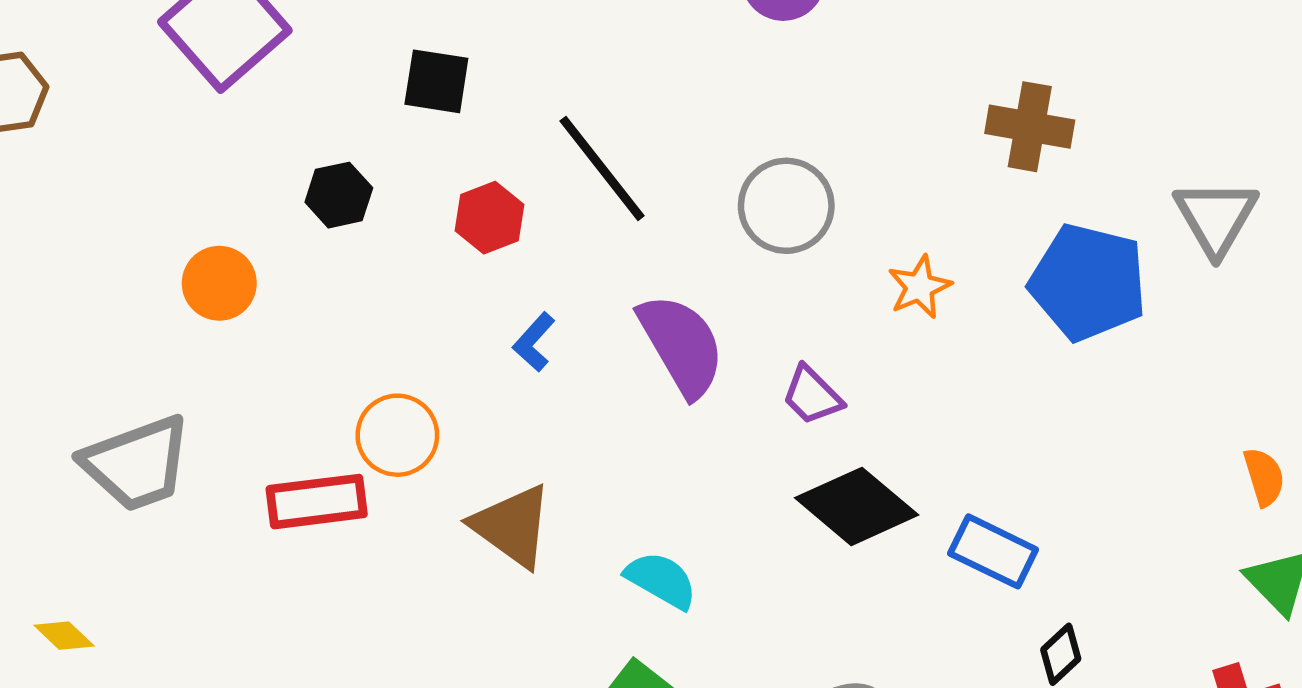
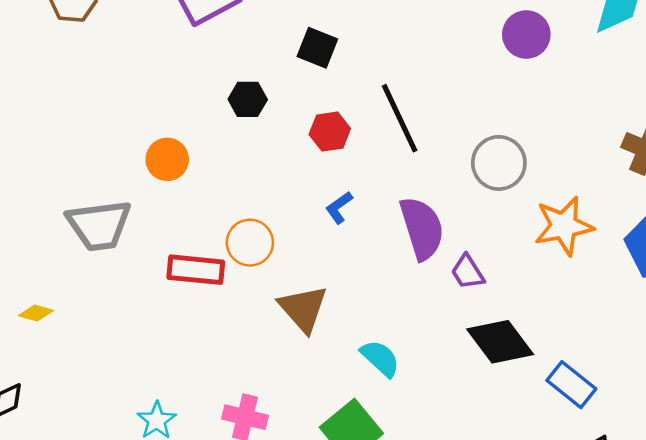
orange circle: (219, 283) -> (167, 159), moved
orange star: (920, 287) -> (564, 226), size x1.6
purple trapezoid: (812, 395) -> (468, 272), moved
yellow diamond: (64, 636) -> (36, 313), turned -40

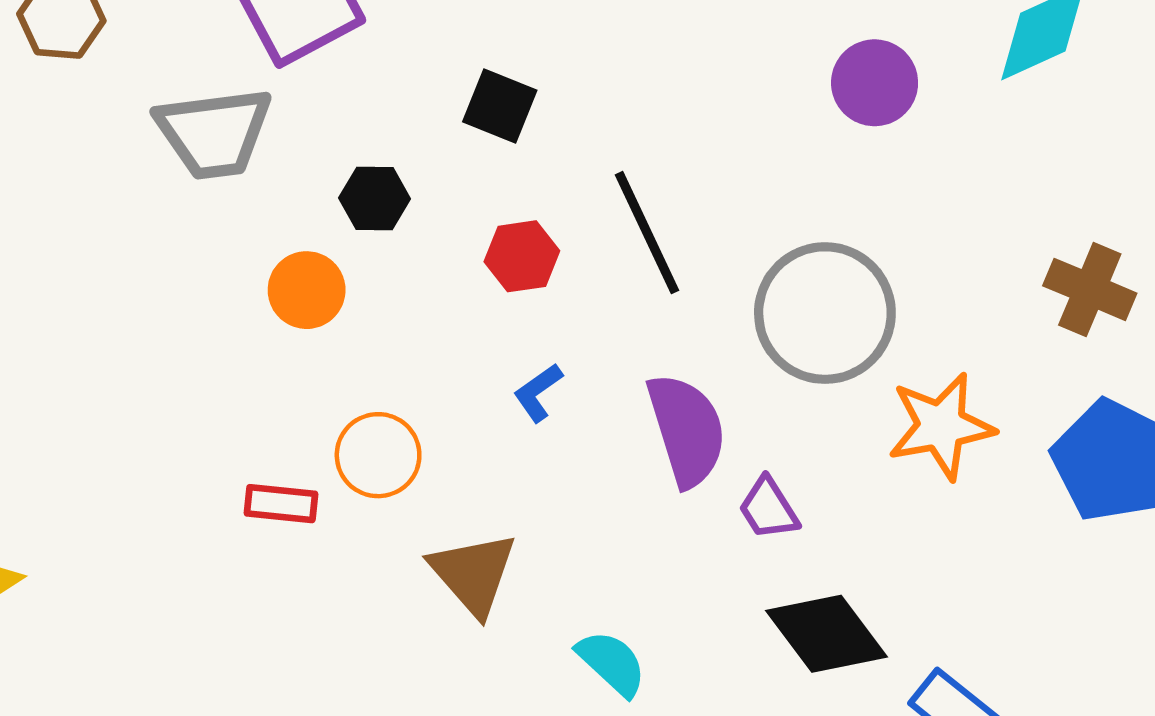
orange circle: (167, 159) -> (307, 290), moved
gray circle: (499, 163) -> (825, 313), size x1.4
gray trapezoid: (99, 225) -> (214, 133), moved
red rectangle: (196, 270) -> (281, 504), size x0.7

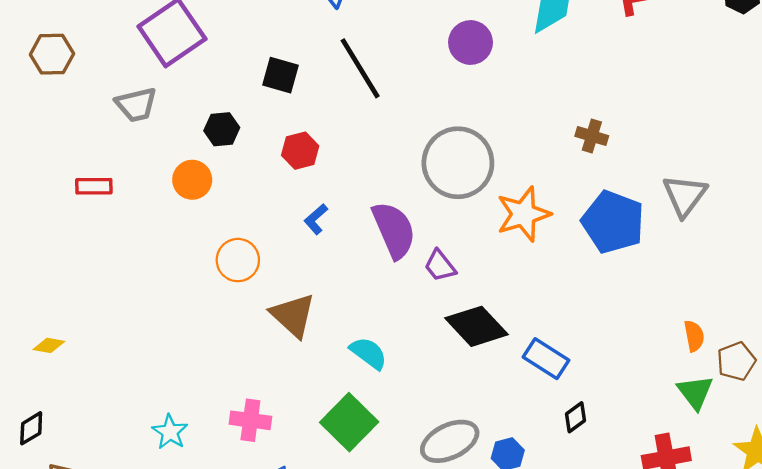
gray trapezoid: (214, 133) -> (136, 105), size x0.7
black line: (647, 233) -> (360, 68), moved
brown cross: (1090, 289) -> (592, 136), size x0.7
red rectangle: (281, 504) -> (94, 186), moved

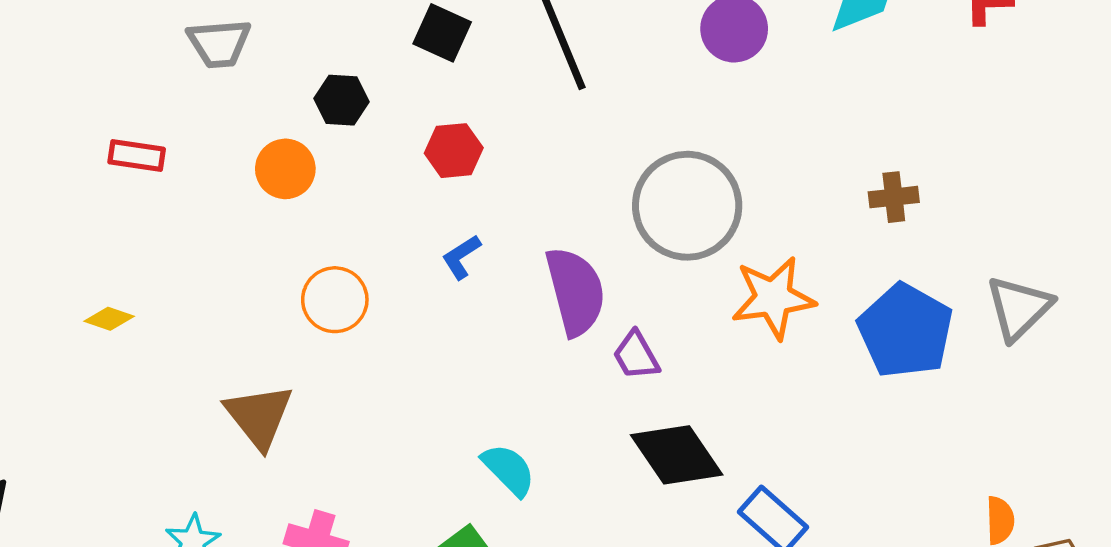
brown cross: (592, 136) -> (894, 197), turned -32
brown triangle: (293, 315) -> (259, 416), moved
yellow diamond: (49, 345) -> (109, 319), moved

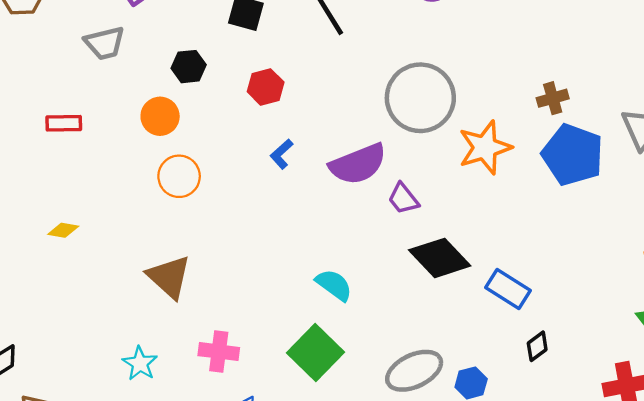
brown cross: (894, 197) -> (553, 98), moved
purple semicircle: (575, 291) -> (358, 164), turned 92
orange circle: (335, 300) -> (179, 176), moved

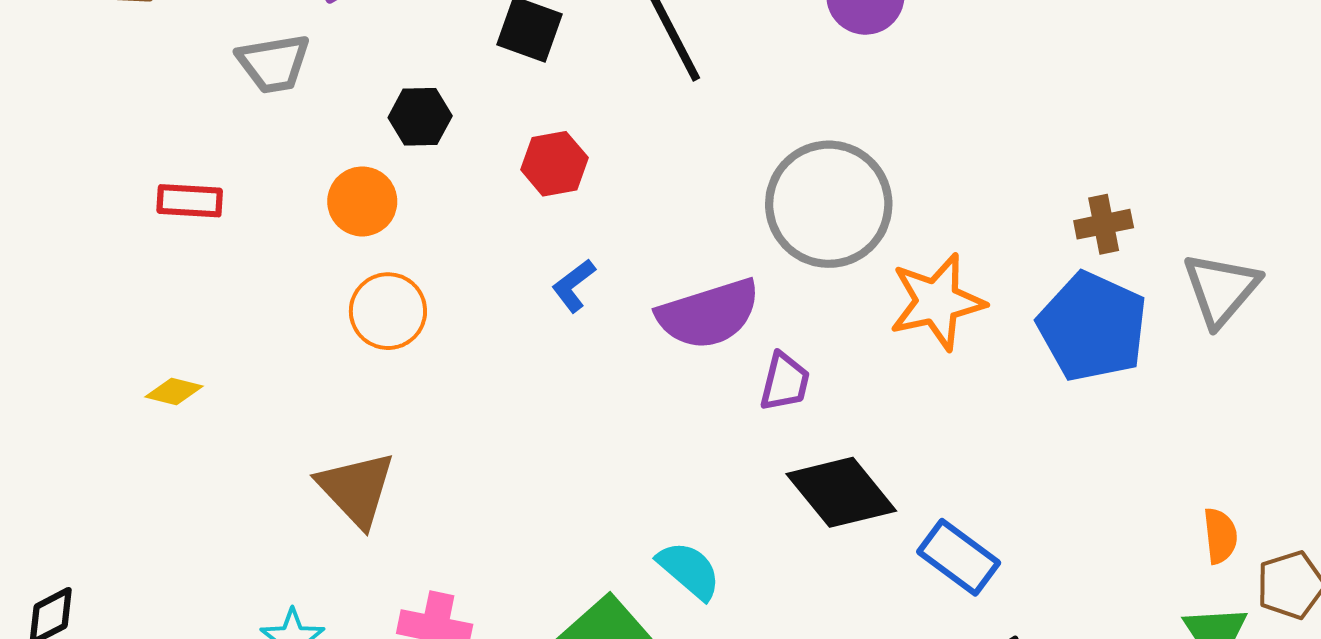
brown cross: (553, 98) -> (1104, 224), moved
purple trapezoid: (403, 199) -> (785, 382), turned -132
cyan semicircle: (334, 285) -> (689, 570), moved

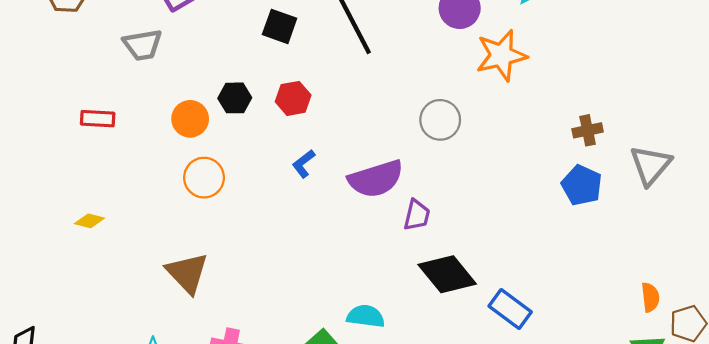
black hexagon: (420, 117) -> (235, 98), moved
gray circle: (829, 204) -> (440, 120), size x0.6
orange star: (937, 302) -> (501, 55), moved
blue pentagon: (1093, 327) -> (582, 185), size x0.7
cyan semicircle: (689, 570) -> (366, 316), turned -33

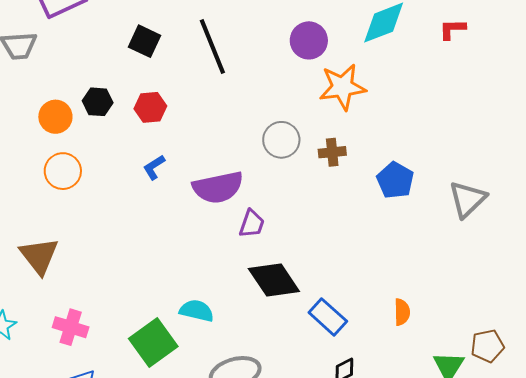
brown cross: (588, 130) -> (332, 152), moved
blue pentagon: (582, 185) -> (395, 180), moved
orange semicircle: (650, 297) -> (402, 312), moved

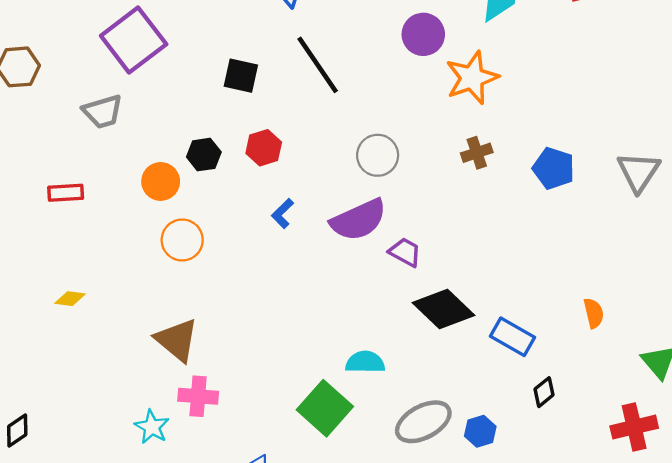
gray circle: (281, 140) -> (378, 155), moved
purple trapezoid: (252, 224) -> (405, 252), turned -68
pink cross: (71, 327) -> (198, 396), moved

